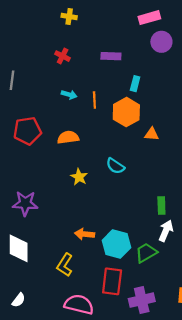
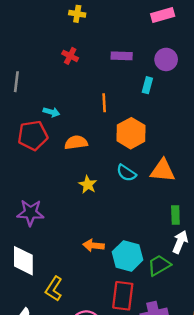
purple circle: (161, 42) -> (166, 59), moved
cyan arrow: (69, 95) -> (51, 112), moved
orange hexagon: (126, 112) -> (131, 133), moved
orange triangle: (152, 134) -> (163, 171), moved, size x1.6
yellow L-shape: (65, 265) -> (54, 289), moved

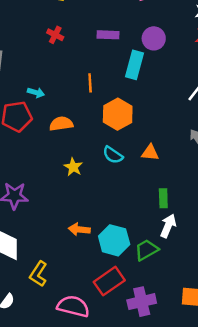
cyan rectangle: (147, 85) -> (134, 65), size x1.6
orange triangle: (163, 171) -> (150, 153), size x0.7
red rectangle: (123, 296) -> (109, 281), turned 48

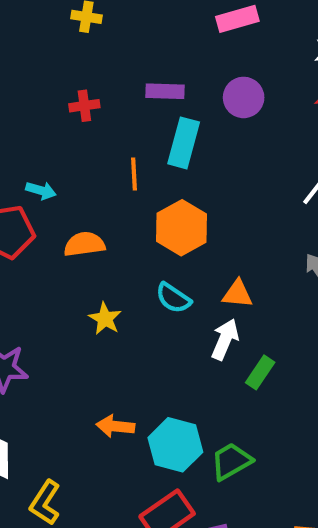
red cross: (55, 35) -> (84, 106), moved, turned -35
cyan rectangle: (134, 65) -> (184, 143), moved
green rectangle: (163, 198) -> (260, 372), turned 36
white arrow: (168, 226) -> (225, 339), moved

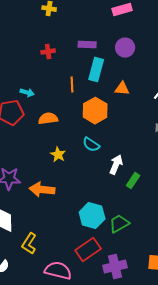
orange triangle: (237, 294) -> (122, 89), moved
orange arrow: (115, 426) -> (42, 190), moved, size x1.4

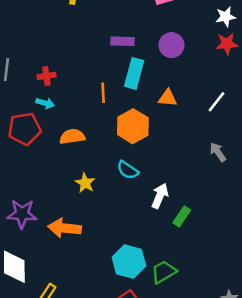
red cross: (48, 52) -> (46, 76), moved

